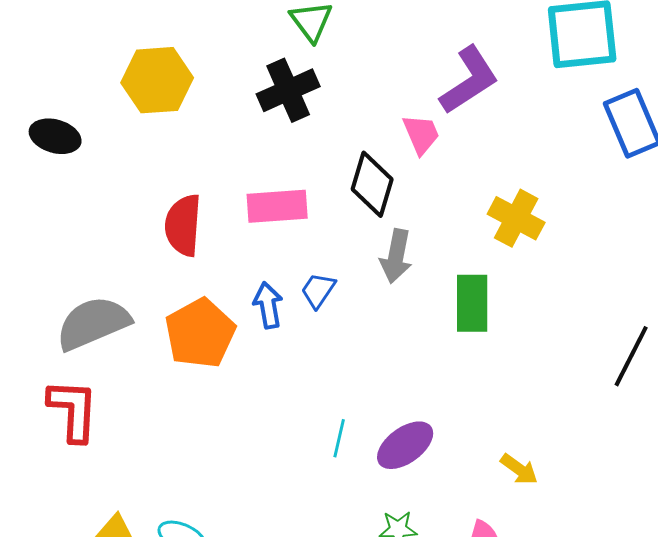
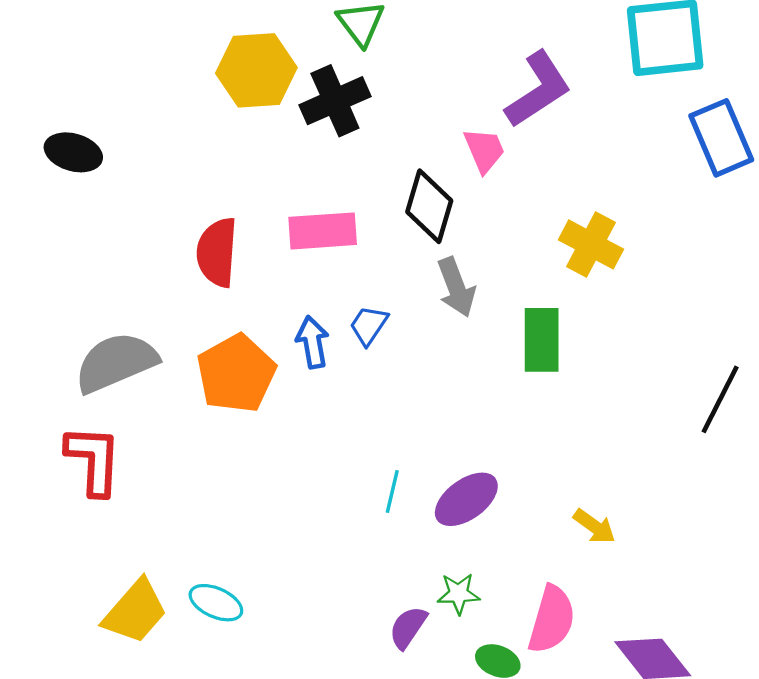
yellow hexagon: (157, 80) -> (256, 70), moved
gray arrow: (396, 256) -> (456, 287), turned -32

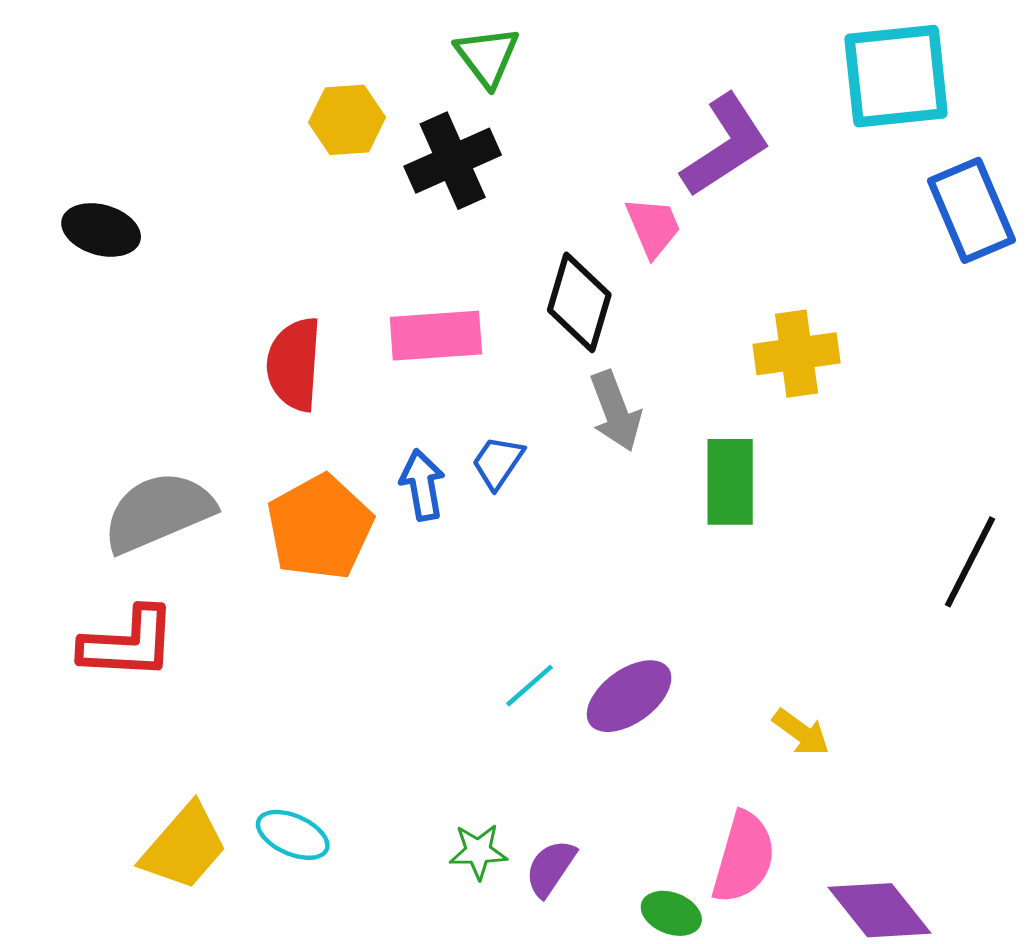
yellow hexagon: (256, 70) -> (347, 120), size x0.7
yellow cross: (591, 244) -> (796, 354), turned -36
red L-shape: (94, 460) -> (128, 643), turned 90
cyan line: (392, 491) -> (529, 686), turned 36
green star: (458, 594) -> (478, 851), moved

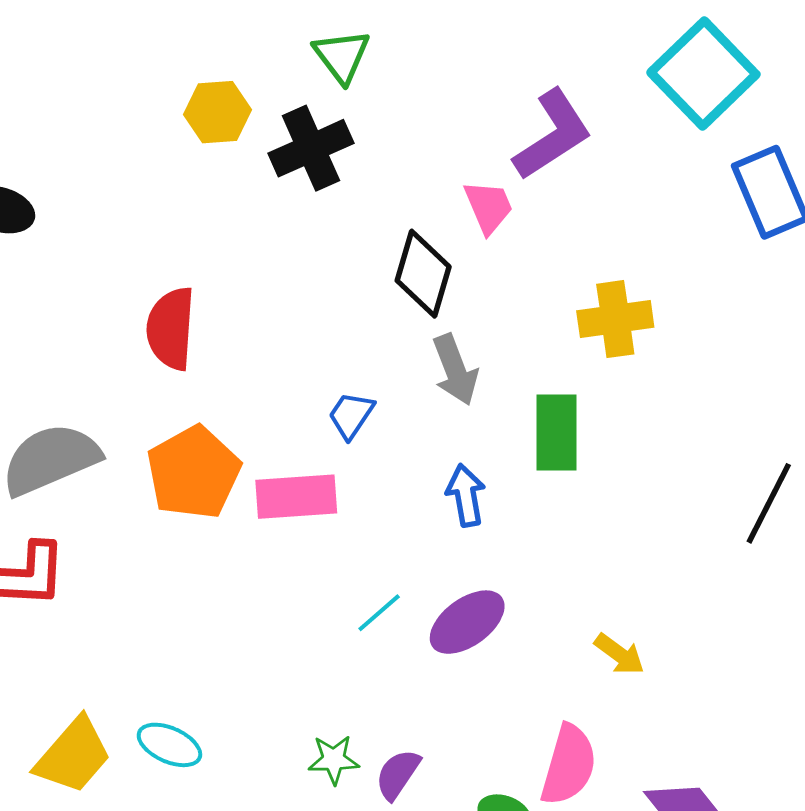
cyan square: (896, 76) -> (703, 73), turned -38
pink rectangle: (436, 336) -> (296, 497), moved
blue arrow: (422, 485) -> (466, 495), moved

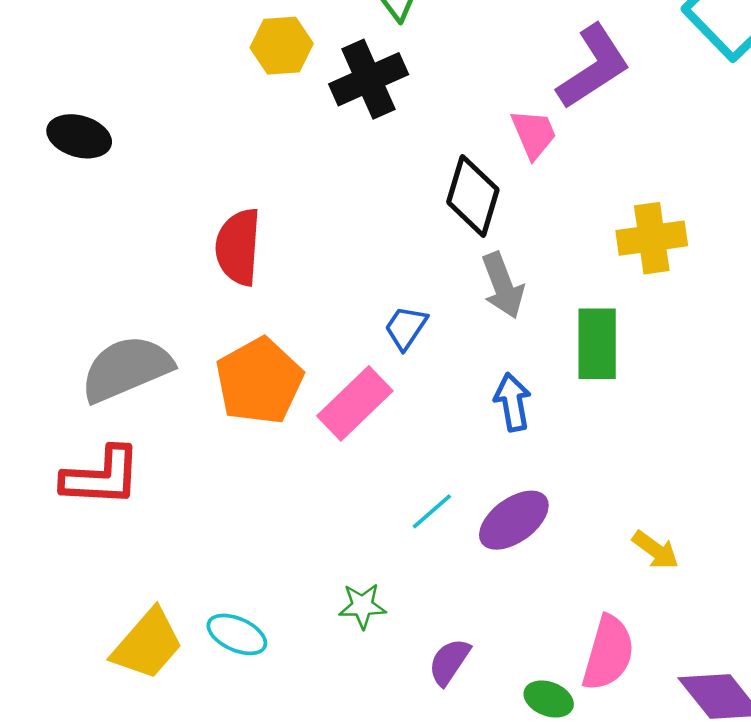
pink rectangle: (296, 497) -> (355, 403), turned -40
green star: (334, 760) -> (362, 606), moved

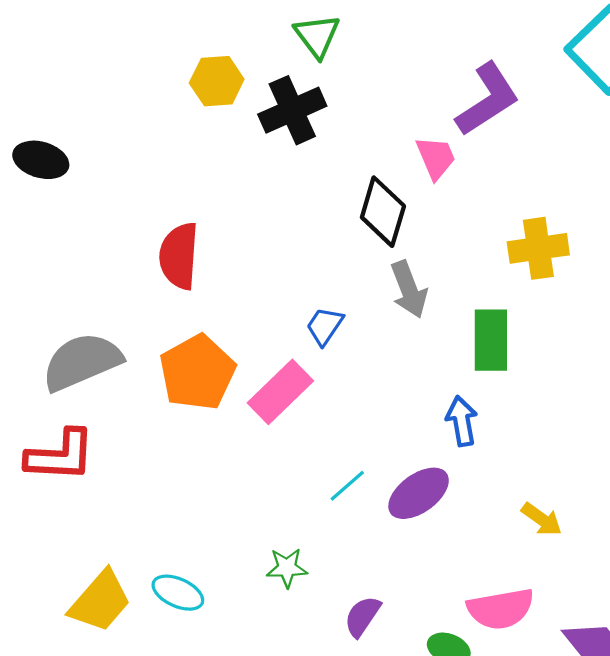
blue arrow: (513, 402) -> (462, 421), moved
pink semicircle: (608, 653) -> (501, 609), turned 64

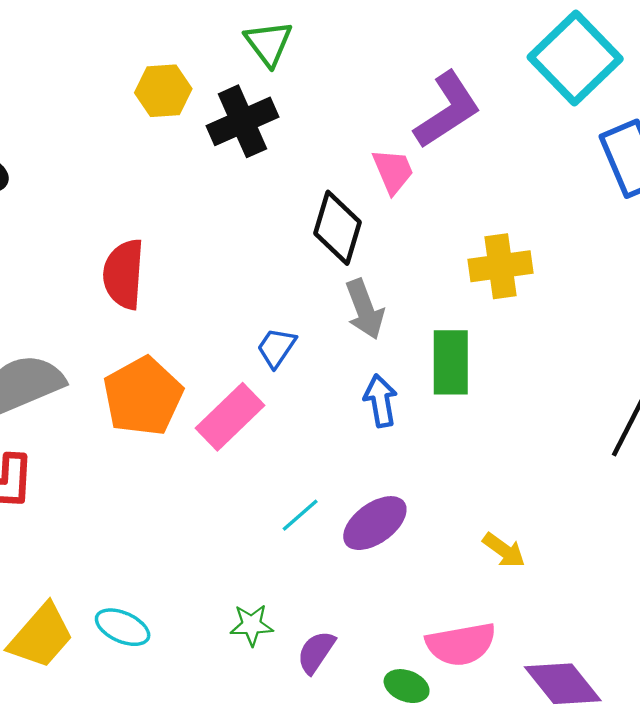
blue arrow: (462, 421) -> (381, 401), moved
green star: (287, 568) -> (252, 625), moved

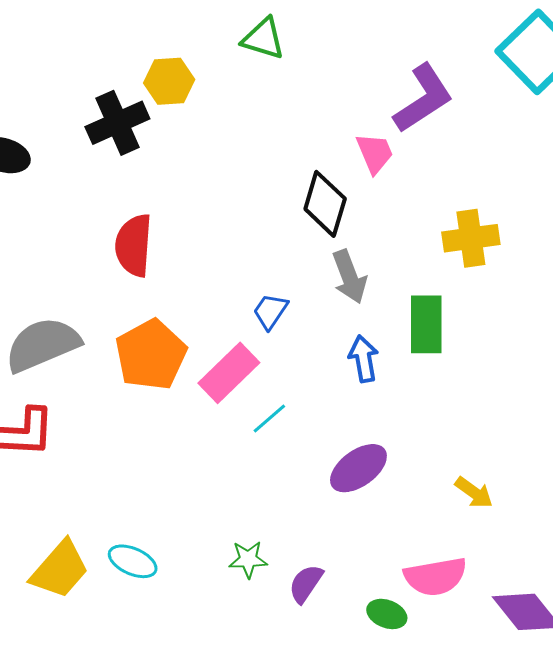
green triangle: (269, 43) -> (263, 39), turned -36
black cross: (242, 121) -> (117, 123), moved
cyan line: (300, 515) -> (269, 419), moved

